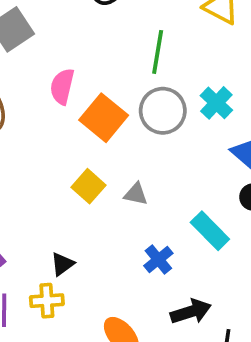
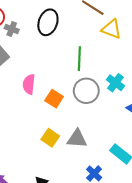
orange square: (104, 118) -> (54, 99), size x0.7
gray triangle: (136, 194) -> (77, 139), size x1.5

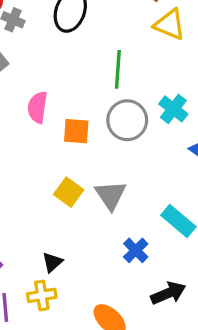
orange square: (54, 99) -> (76, 131), turned -30
gray triangle: (77, 139) -> (111, 195), turned 50

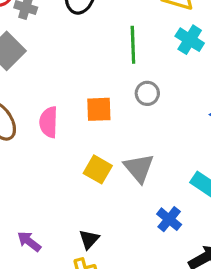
pink semicircle: (37, 107) -> (49, 122), moved
cyan cross: (173, 109) -> (190, 40), moved
gray circle: (127, 120) -> (147, 93), size x0.6

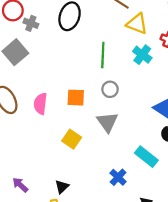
gray triangle: (139, 168) -> (107, 122), moved

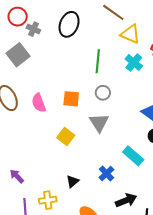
pink semicircle: (40, 104) -> (39, 103), turned -30
black triangle: (62, 187) -> (73, 181), moved

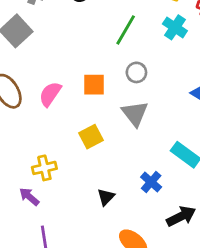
green line: (98, 61) -> (126, 30), turned 30
pink semicircle: (39, 103) -> (50, 94), turned 60
yellow square: (66, 137) -> (91, 137), turned 30
yellow cross: (48, 200) -> (44, 168), moved

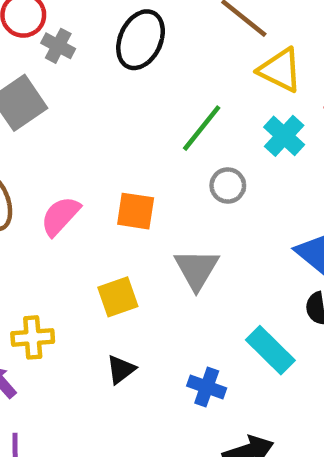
gray circle: (136, 72) -> (228, 186), moved
blue cross: (151, 182) -> (207, 387), turned -30
black triangle: (106, 197) -> (121, 369), moved

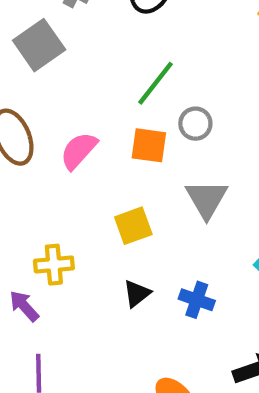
green line: (202, 128) -> (155, 83), moved
gray circle: (228, 186) -> (195, 124), moved
blue cross: (207, 387) -> (197, 300), moved

